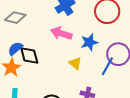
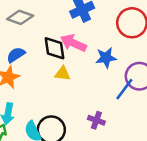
black diamond: (29, 55) -> (54, 48), moved
yellow triangle: (75, 63) -> (63, 74), moved, turned -40

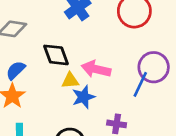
pink arrow: (73, 43) -> (96, 69), moved
blue star: (106, 58) -> (84, 97), moved

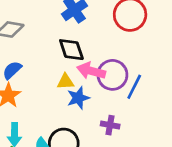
black diamond: (56, 55) -> (71, 50), moved
purple circle: (154, 67) -> (112, 75), moved

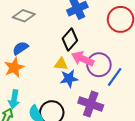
black diamond: (71, 50) -> (70, 40), turned 50
purple cross: (110, 125) -> (91, 104), size x1.6

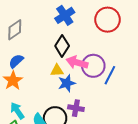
gray diamond: (24, 16) -> (15, 30), turned -45
cyan arrow: (14, 99) -> (17, 111), turned 144
purple cross: (91, 104) -> (76, 108), moved, size x0.7

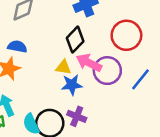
red circle: (108, 20) -> (126, 35), moved
blue semicircle: (16, 61) -> (17, 47), turned 42
blue line: (110, 75) -> (140, 79), moved

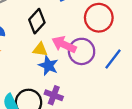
black diamond: (75, 40) -> (37, 21), moved
blue star: (72, 85) -> (48, 66), turned 30

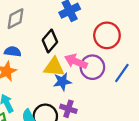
yellow triangle: (40, 49) -> (54, 67), size x1.5
blue star: (48, 66) -> (62, 82), turned -30

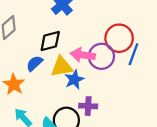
red circle: (107, 35) -> (119, 38), moved
black diamond: (50, 41) -> (50, 41), turned 50
blue semicircle: (13, 52) -> (34, 63), moved, turned -35

